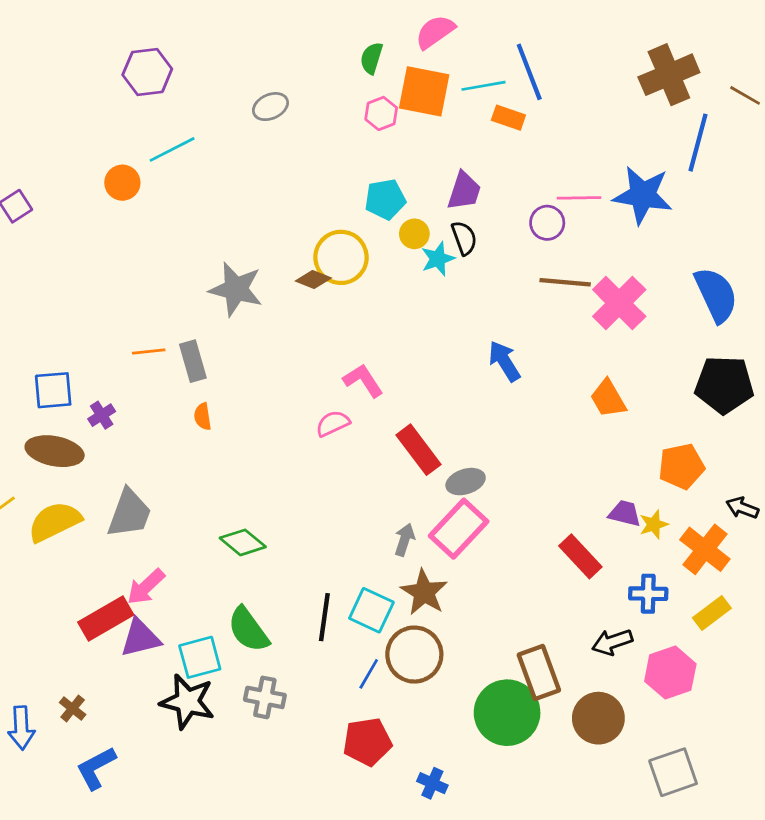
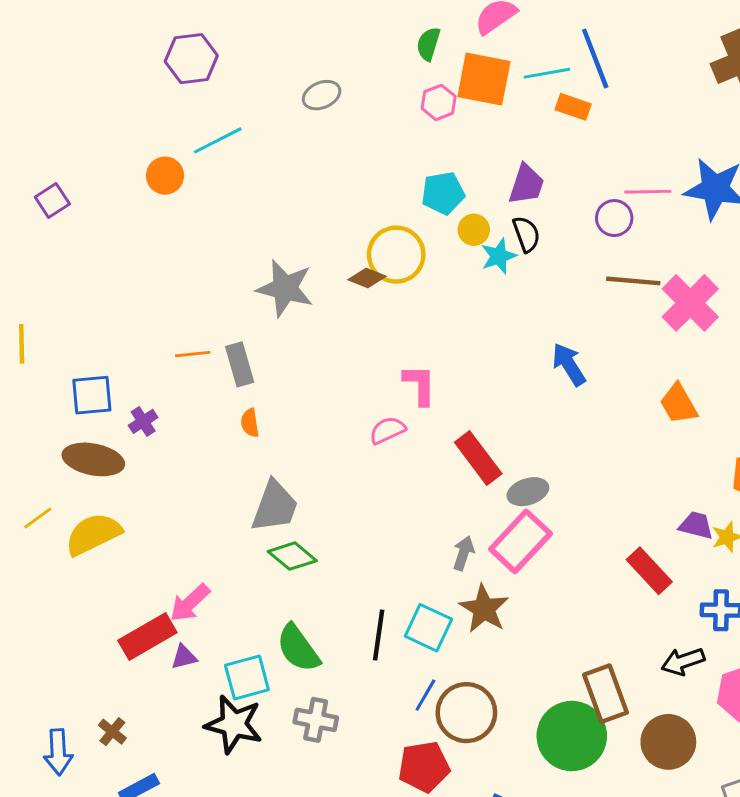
pink L-shape: (363, 381) -> (420, 385), turned 33
gray trapezoid: (129, 513) -> (275, 506), moved
purple triangle: (140, 638) -> (184, 657), size x0.6
brown circle: (414, 655) -> (466, 713), moved

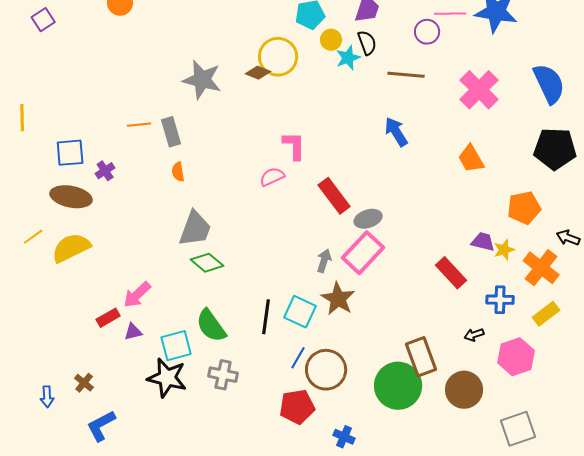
brown line: (633, 281) -> (406, 75), moved
red rectangle: (147, 637) -> (108, 318), size x0.6
black arrow: (683, 661) -> (474, 335), size x0.7
blue arrow: (58, 752) -> (47, 397), size x0.7

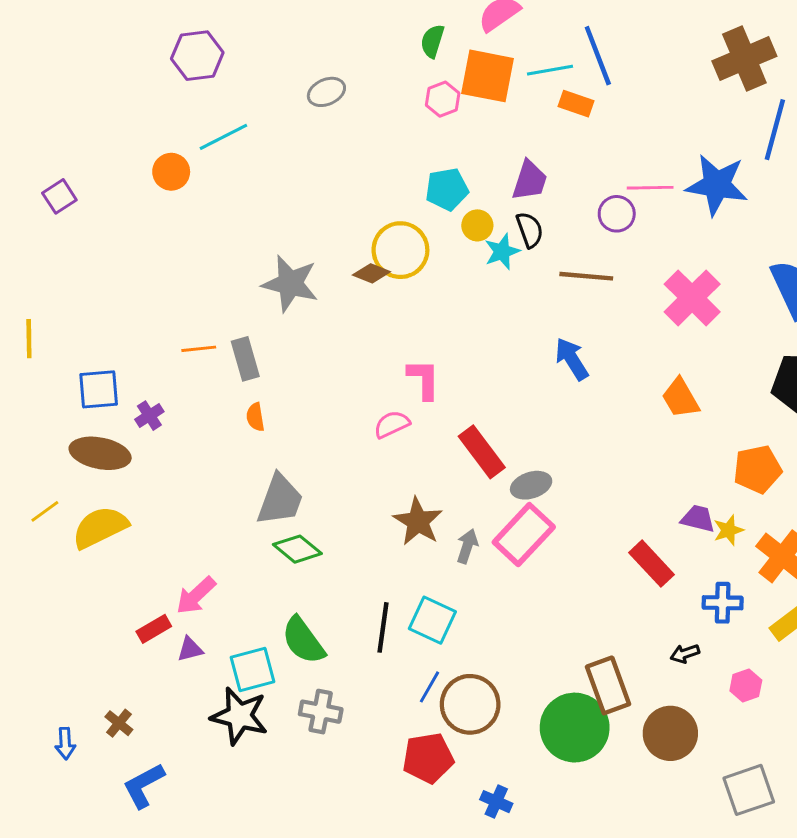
brown star: (338, 299) -> (418, 521), moved
pink hexagon: (516, 357) -> (746, 685), size x0.6

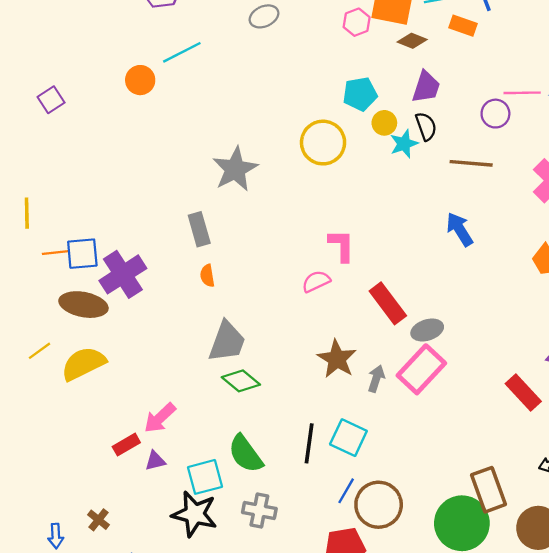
brown diamond: (371, 273) -> (412, 41), moved
gray star: (290, 283) -> (235, 169), turned 30
orange line: (199, 349) -> (56, 252), moved
purple cross: (149, 416) -> (123, 274), size x2.0

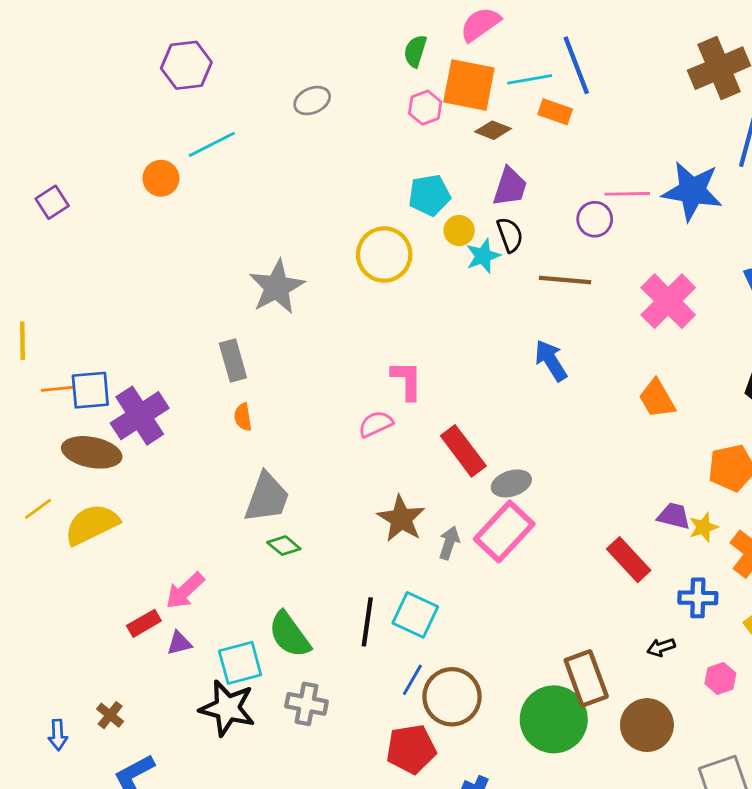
green diamond: (241, 381) -> (284, 546), size x0.7

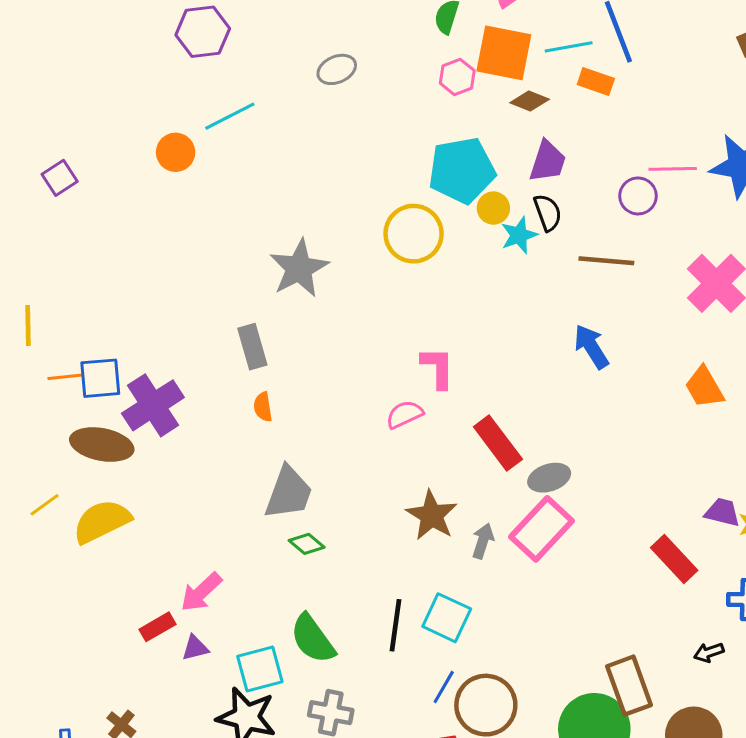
cyan pentagon: (429, 195) -> (462, 170), size x1.5

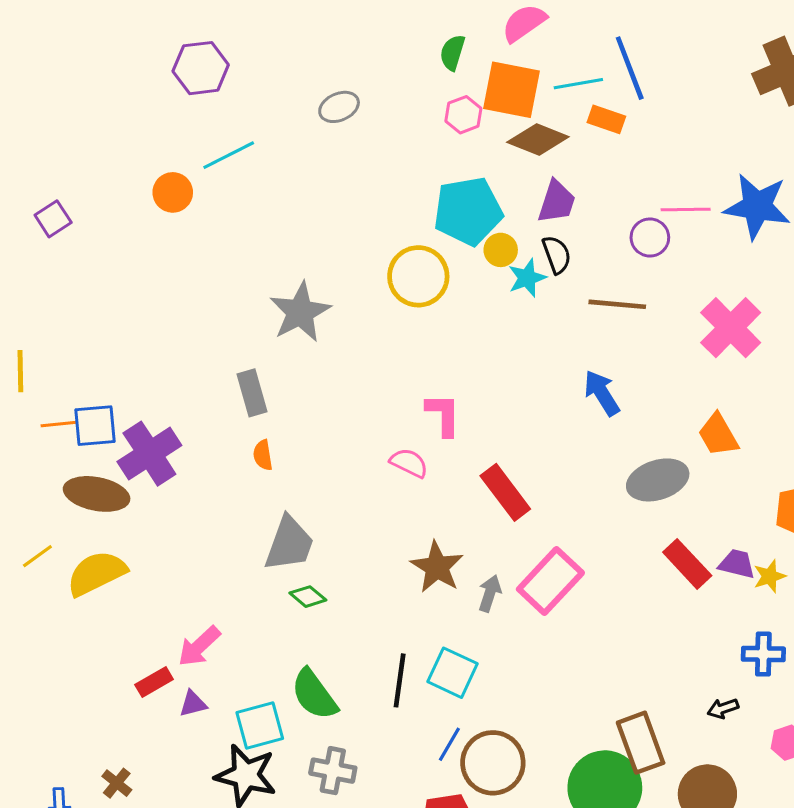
brown diamond: (530, 101) -> (538, 140), size x1.5
pink semicircle: (405, 414) -> (409, 463), turned 51
gray ellipse: (549, 478) -> (658, 480), moved, size x1.4
red rectangle: (674, 559) -> (687, 564), moved

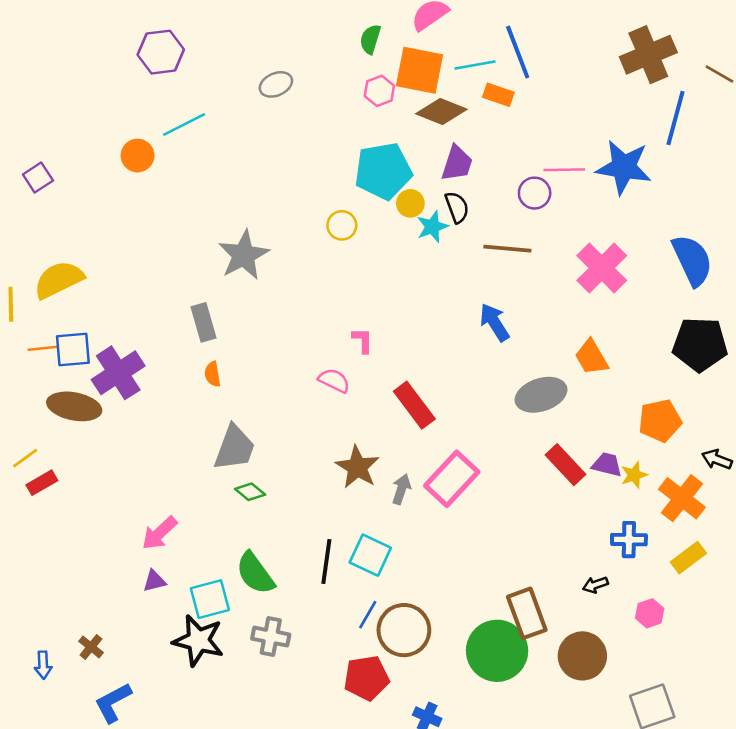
yellow circle: (418, 276) -> (342, 225), size x0.6
pink L-shape: (443, 415) -> (363, 340), size x0.7
yellow semicircle: (97, 573) -> (59, 280), moved
red rectangle: (154, 682) -> (42, 483), moved

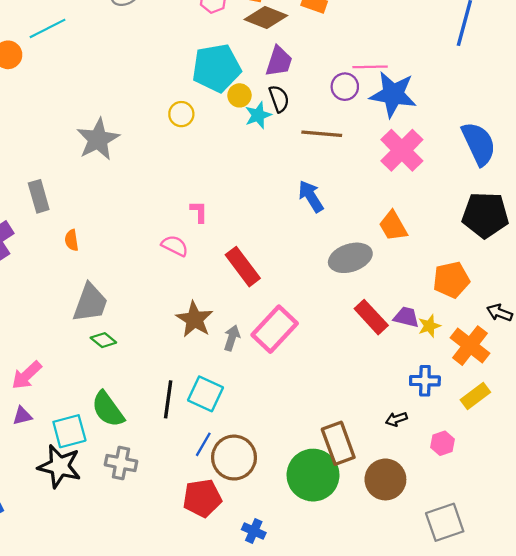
blue star: (624, 167) -> (393, 94), moved
gray rectangle: (203, 322) -> (39, 196), moved

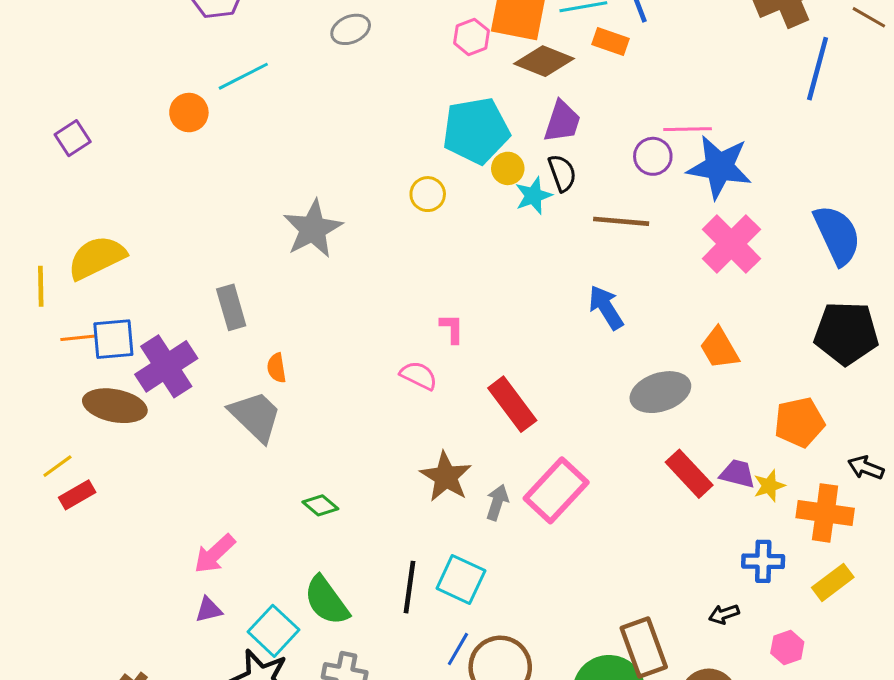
gray trapezoid: (90, 303) -> (255, 416), moved, turned -66
orange cross: (470, 346) -> (825, 513), turned -30
cyan square: (69, 431) -> (274, 631), turned -32

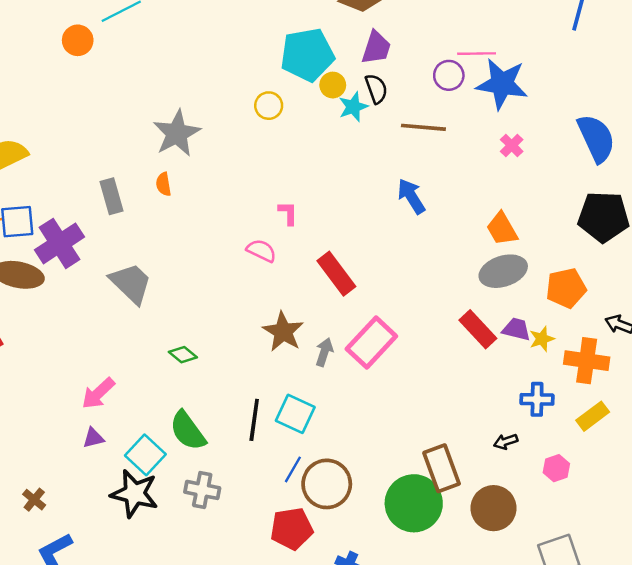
pink cross: (731, 244) -> (512, 145), size x0.5
orange semicircle: (277, 368) -> (164, 184), moved
gray ellipse: (660, 392) -> (503, 271), moved

